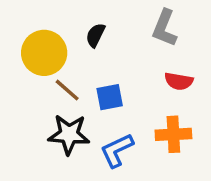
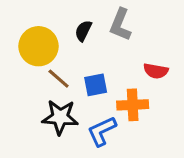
gray L-shape: (165, 28) -> (120, 25), moved
orange cross: (173, 134) -> (133, 105), moved

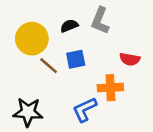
black semicircle: (83, 31) -> (69, 26), turned 42
blue square: (96, 85) -> (76, 59), moved
black star: (60, 117) -> (28, 112), moved

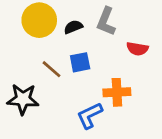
yellow circle: (32, 39) -> (39, 20), moved
red semicircle: (130, 59) -> (137, 49), moved
black star: (28, 112) -> (23, 99), moved

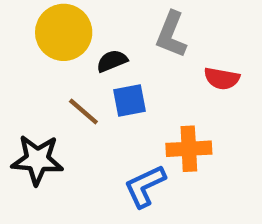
black semicircle: (73, 27) -> (112, 61), moved

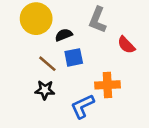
red semicircle: (222, 79) -> (126, 45), turned 36
black star: (37, 160) -> (45, 90), moved, size x0.7

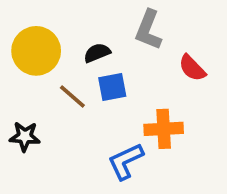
yellow circle: (36, 19) -> (36, 51), moved
black star: (45, 90) -> (25, 136), moved

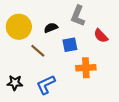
blue square: (112, 87) -> (70, 45), moved
black star: (25, 136) -> (15, 83), moved
blue L-shape: (126, 161) -> (46, 85), moved

